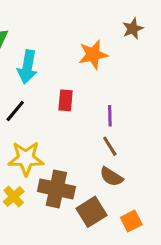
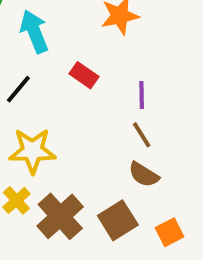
cyan arrow: (27, 67) -> (34, 31), turned 148
red rectangle: (66, 100) -> (84, 75), turned -60
brown cross: (56, 189) -> (60, 216), moved, turned 36

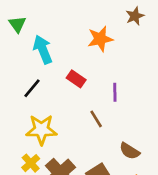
brown line: (142, 135) -> (96, 119), moved
brown semicircle: (144, 175) -> (130, 151), moved

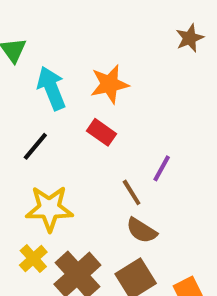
orange star: (100, 39) -> (110, 84), moved
purple line: (115, 92) -> (162, 168), moved, turned 30
brown semicircle: (130, 151) -> (142, 231), moved

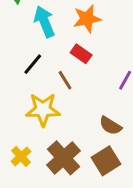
brown line: (132, 192) -> (65, 80), moved
yellow cross: (33, 259) -> (21, 156), moved

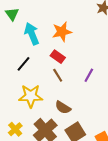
brown line: (65, 80) -> (58, 75), moved
brown semicircle: (110, 126) -> (63, 107), moved

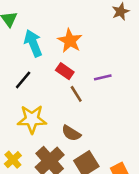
orange star: (62, 32) -> (70, 41), turned -30
brown line: (58, 75) -> (76, 94), moved
purple line: (89, 75) -> (103, 77), moved, turned 48

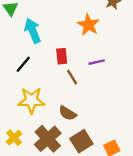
orange star: (70, 41) -> (88, 25), moved
red rectangle: (65, 71) -> (62, 56), turned 49

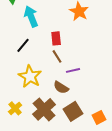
purple line: (97, 62) -> (73, 70), moved
brown line: (72, 77) -> (57, 56), moved
yellow star: (31, 100) -> (30, 76), turned 30

